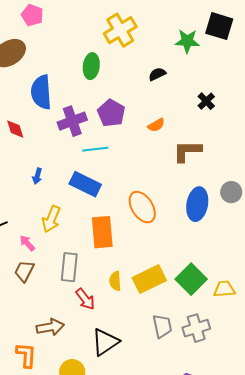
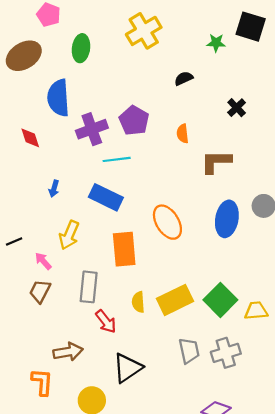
green star: (187, 41) -> (216, 43), size x0.7
green ellipse: (91, 66) -> (81, 48), moved
orange semicircle: (156, 125) -> (183, 134), turned 114

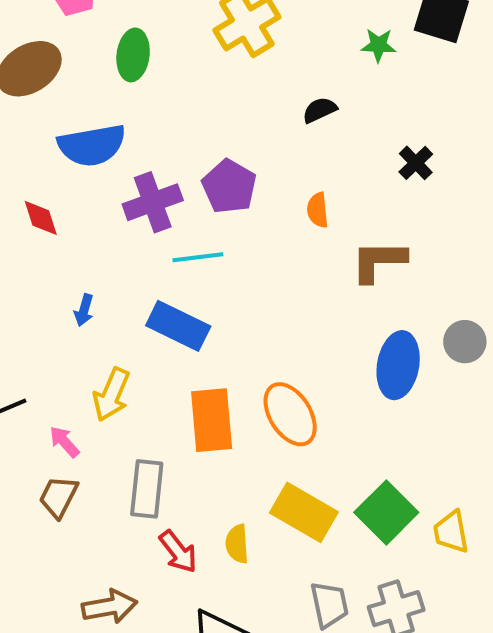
blue semicircle: (58, 98) -> (92, 145), turned -96
orange ellipse: (167, 222) -> (290, 414), moved
yellow rectangle: (175, 300) -> (304, 512), turned 56
yellow semicircle: (138, 302) -> (237, 544), moved
yellow trapezoid: (256, 311) -> (451, 532), turned -95

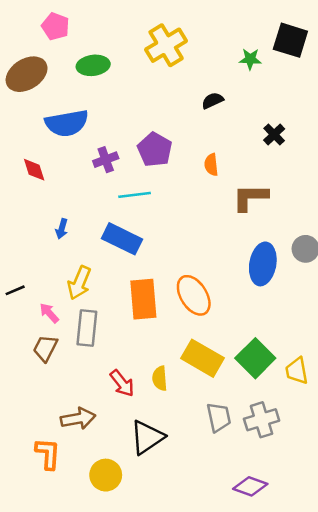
green ellipse: (133, 55) -> (93, 65), turned 76
purple cross: (153, 202) -> (106, 160), size x0.7
gray rectangle: (147, 489) -> (87, 328), moved

